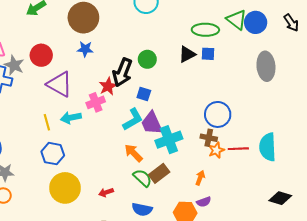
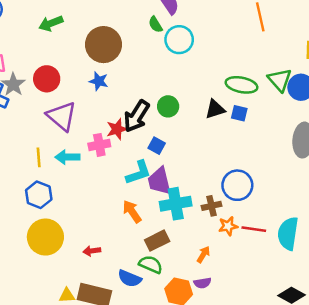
brown cross: (209, 138) -> (211, 206), moved, turned -35
green semicircle: (142, 178) -> (151, 264), moved, turned -30

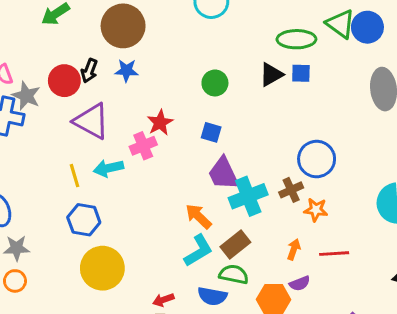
black arrow: (137, 116) -> (89, 71), moved, size x0.6
cyan L-shape: (138, 173) -> (198, 251), moved
orange star: (228, 226) -> (316, 210), turned 30
red line: (254, 229) -> (334, 254), moved
red arrow: (92, 251) -> (163, 300), moved

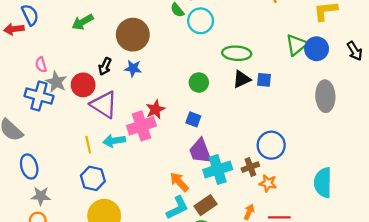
green triangle: (340, 24) -> (296, 45), turned 40
green ellipse: (296, 39) -> (237, 53), moved
red circle: (64, 81) -> (83, 85), moved
pink cross: (143, 146) -> (141, 126), size x1.4

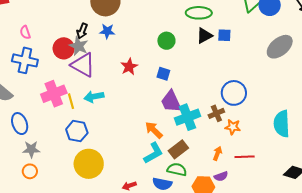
gray star: (56, 82) -> (79, 46), moved
gray ellipse: (325, 96) -> (280, 47), turned 56
pink cross: (141, 126) -> (54, 94), moved

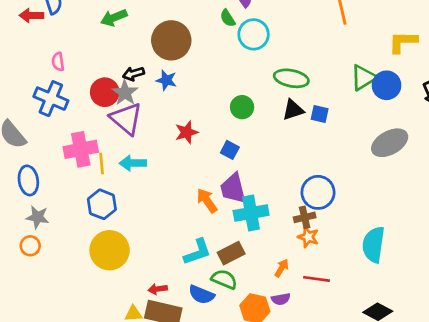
black arrow: (82, 31) -> (133, 74), turned 42
brown cross: (216, 113) -> (305, 217), moved
orange arrow: (154, 130) -> (207, 201), moved

